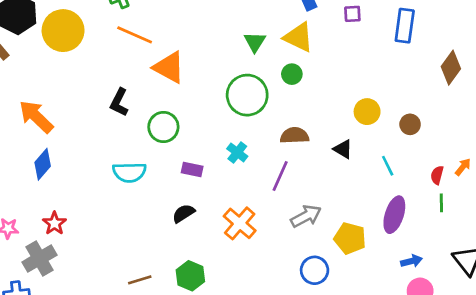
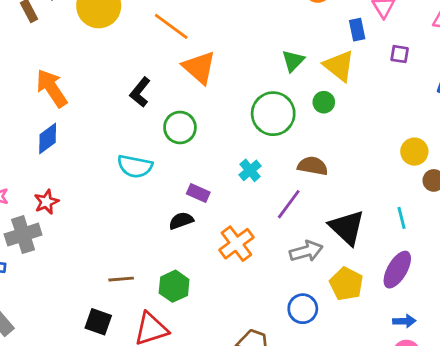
yellow circle: (367, 112) -> (414, 152), moved
black triangle: (343, 149) -> (347, 227), moved, size x1.8
purple rectangle: (192, 169) -> (198, 193), moved

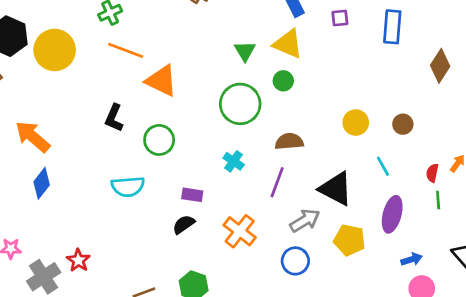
yellow circle: (414, 152) -> (356, 123), moved
red star: (46, 202) -> (78, 260), moved
blue circle: (303, 309) -> (295, 261), moved

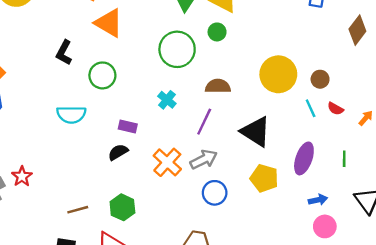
yellow circle: (356, 123) -> (278, 74), size x1.6
cyan line: (383, 166) -> (311, 108), moved
red semicircle: (432, 173) -> (335, 109), moved, turned -77
green line: (438, 200) -> (344, 159), moved
gray arrow: (305, 221) -> (204, 159), moved

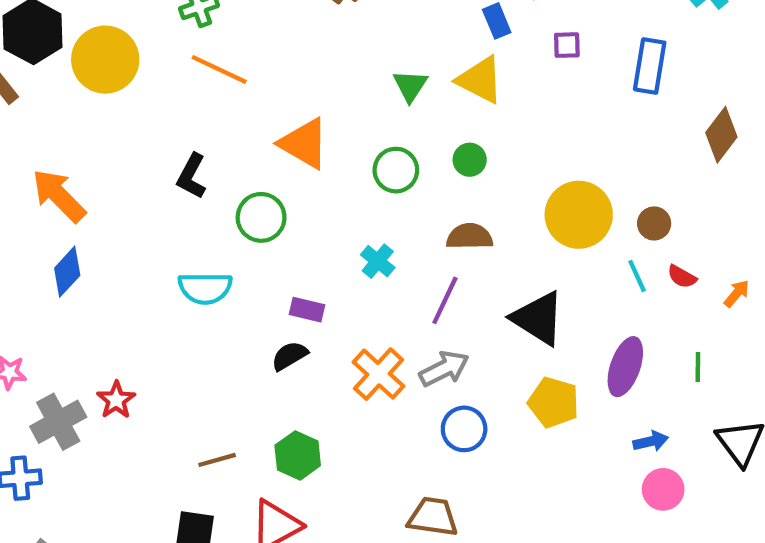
orange triangle: (109, 23) -> (304, 143), moved
green circle: (217, 32) -> (470, 160), moved
green circle: (177, 49) -> (396, 170), size x0.7

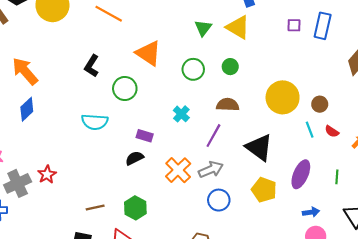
purple square: (567, 45) -> (294, 25), moved

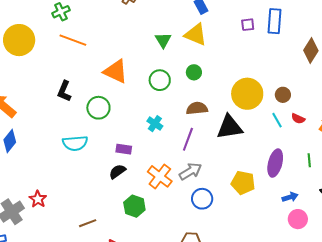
black triangle: (259, 148) -> (230, 127), moved, turned -36
green hexagon: (135, 208) -> (134, 206), moved

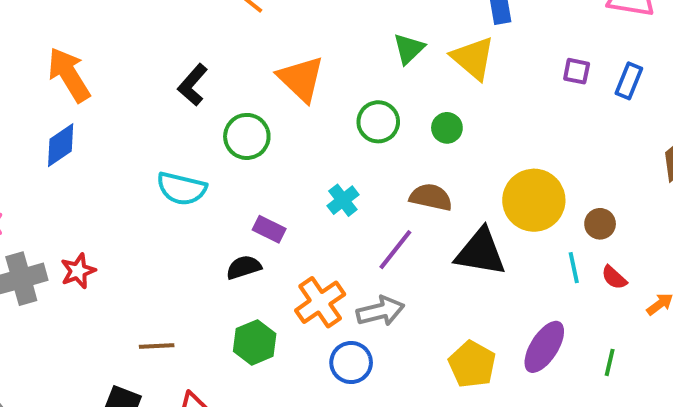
blue rectangle: (275, 21) -> (629, 81), size x0.7
blue circle: (202, 199) -> (351, 362), moved

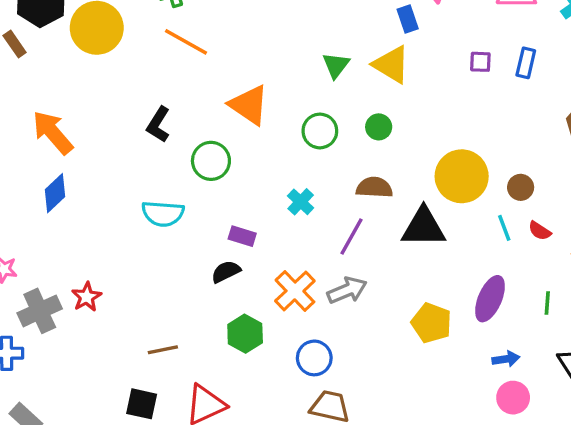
blue circle: (351, 362) -> (314, 358), moved

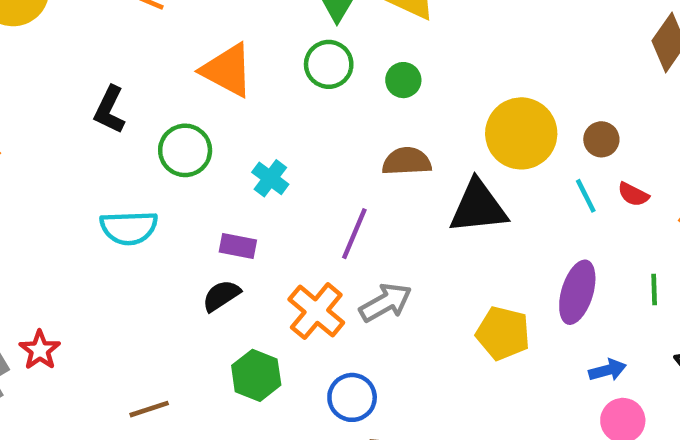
green circle: (320, 131) -> (329, 64), moved
cyan cross: (301, 202) -> (270, 178), moved
purple line: (351, 236) -> (354, 234), moved

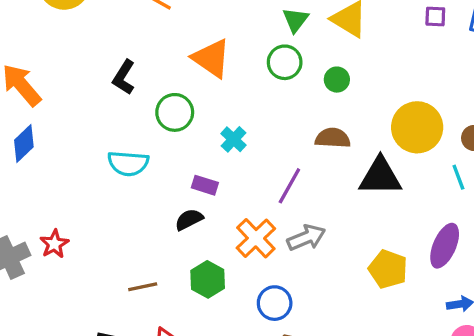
brown line: (149, 409) -> (143, 287), moved

